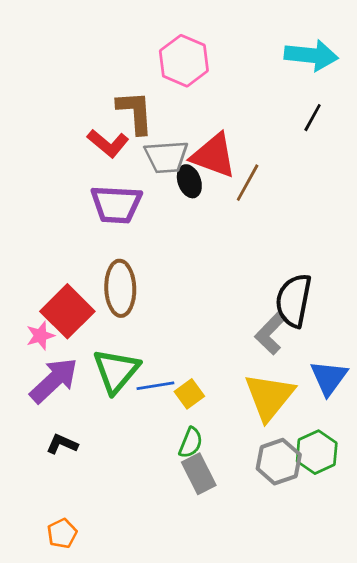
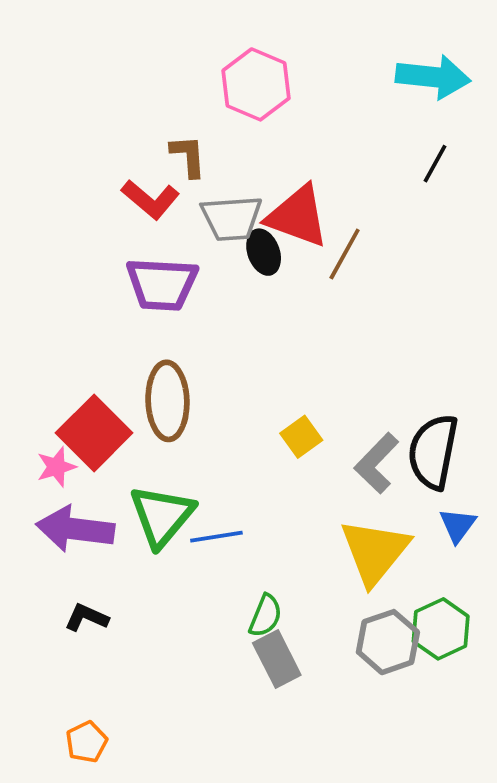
brown L-shape: (135, 112) -> (188, 156), size x0.7
black semicircle: (294, 300) -> (433, 452), moved
blue triangle: (329, 378) -> (458, 525), size x0.7
purple arrow: (54, 380) -> (75, 529), turned -130
yellow square: (189, 394) -> (301, 437), moved

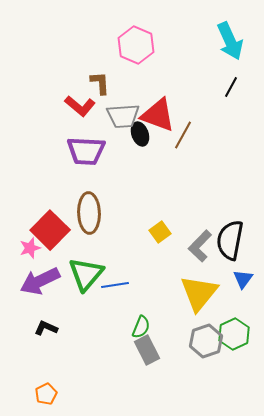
cyan arrow: (433, 77) -> (230, 41), turned 60
purple arrow: (75, 529) -> (40, 281), turned -33

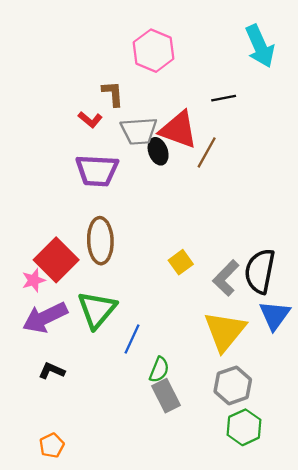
black line: (231, 87) -> (224, 98), moved, turned 50
red L-shape: (80, 106) -> (90, 120), size x0.7
blue triangle: (243, 279) -> (275, 315), size x1.4
blue line: (115, 285) -> (132, 339), moved, turned -56
green hexagon: (234, 334) -> (244, 427), moved

